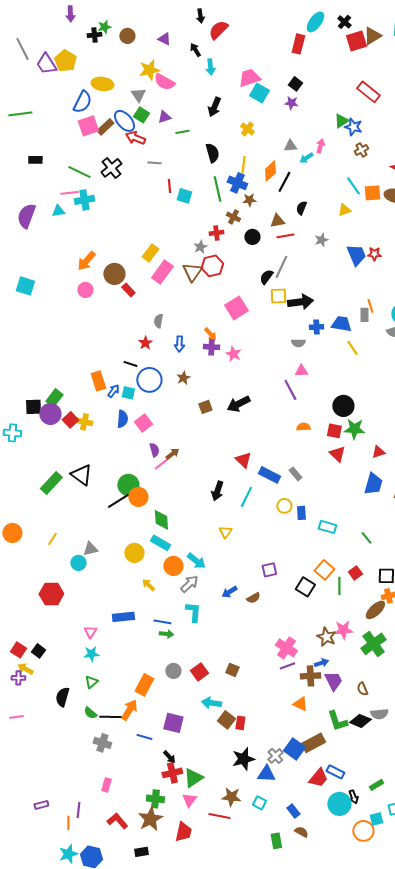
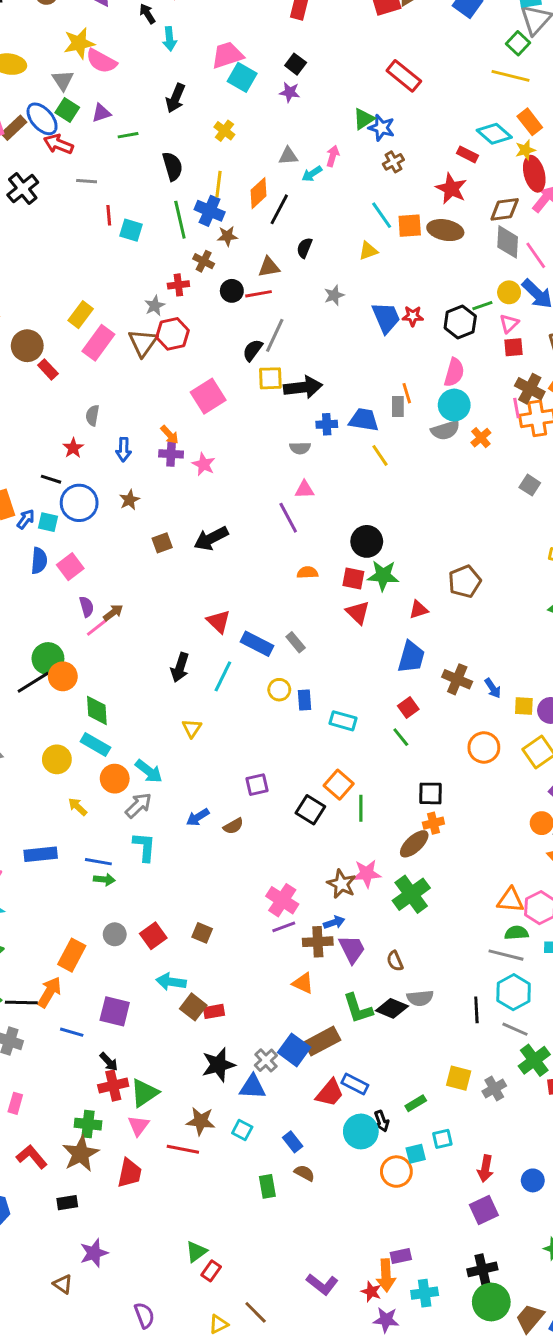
red line: (285, 236) -> (259, 294), moved
red square: (355, 573) -> (408, 707), moved
red rectangle: (240, 723) -> (214, 1011), turned 72

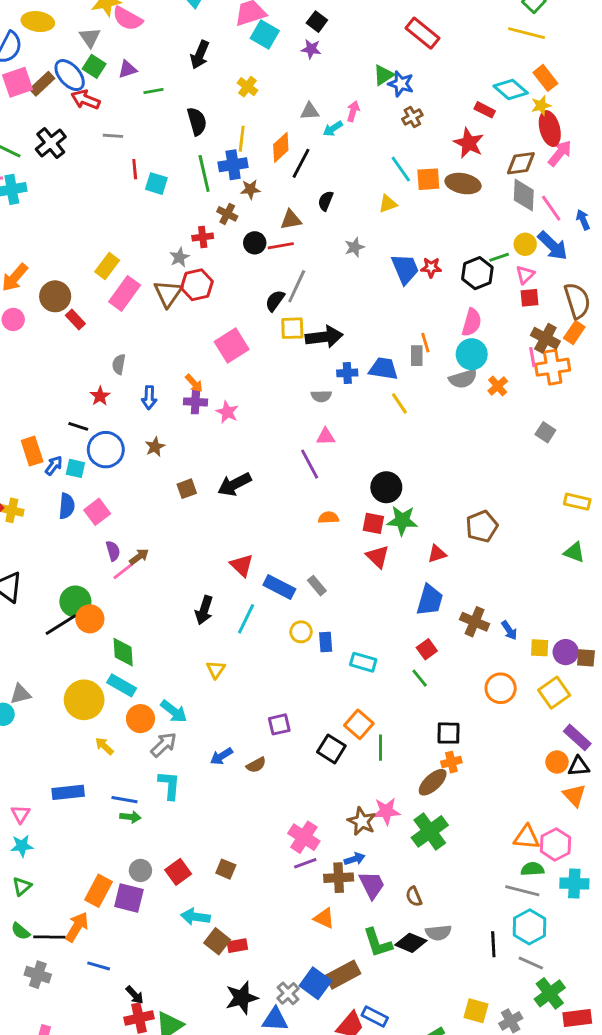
blue cross: (210, 211) -> (233, 165), turned -32
yellow circle: (57, 759) -> (84, 700), size x1.4
purple square: (115, 1011) -> (129, 898), moved

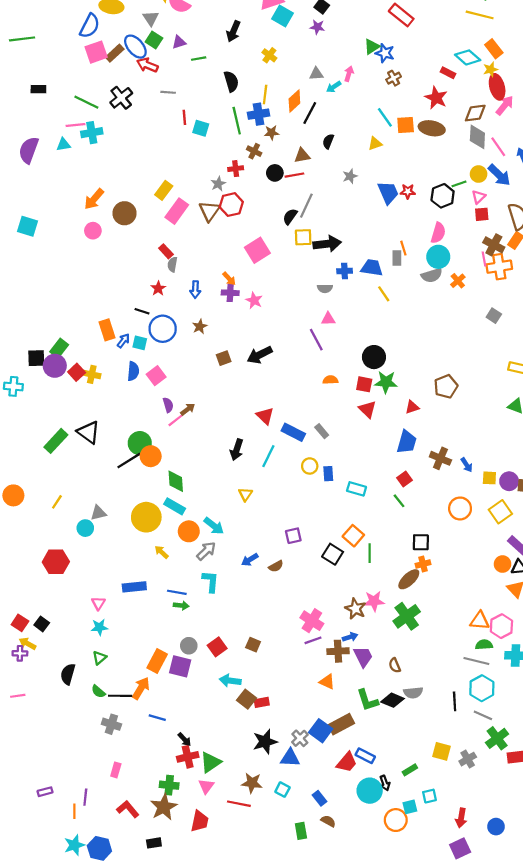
red rectangle: (75, 319) -> (166, 251), moved

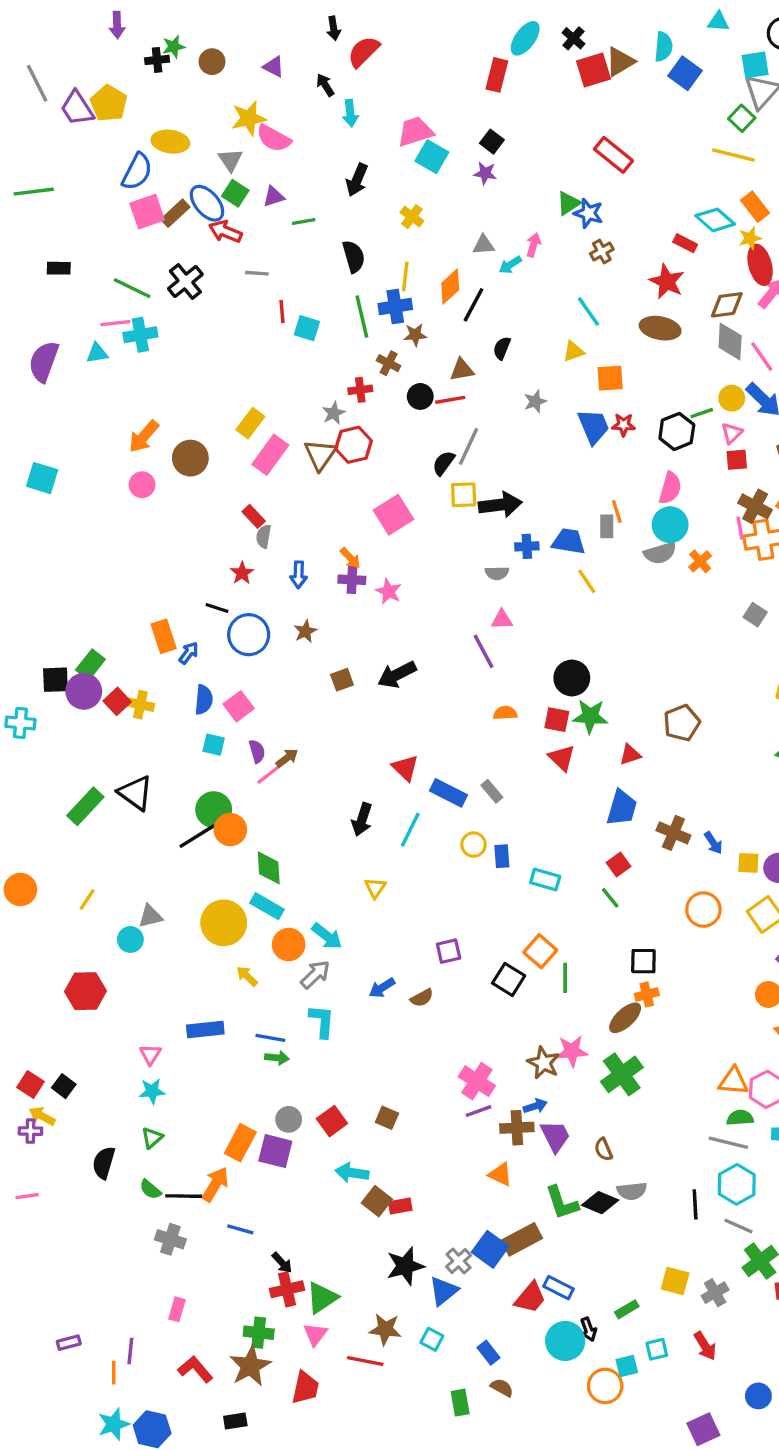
orange square: (406, 125) -> (610, 378), moved
cyan square: (140, 343) -> (214, 745), moved
blue triangle: (290, 758) -> (444, 1291), turned -42
red arrow: (461, 818) -> (705, 1346), moved, turned -42

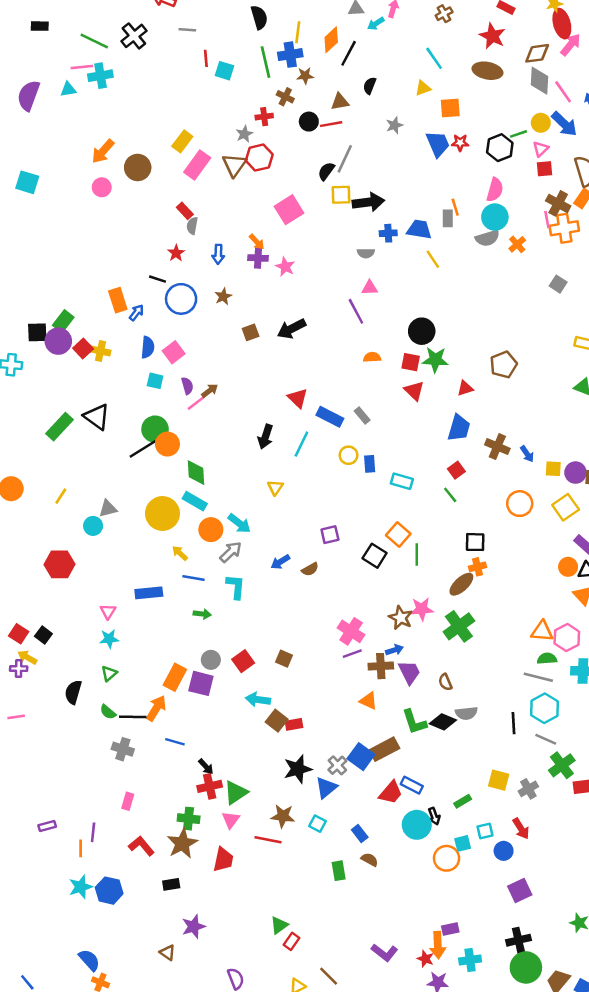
blue line: (270, 1038) -> (193, 578), moved
blue circle: (758, 1396) -> (504, 851), moved

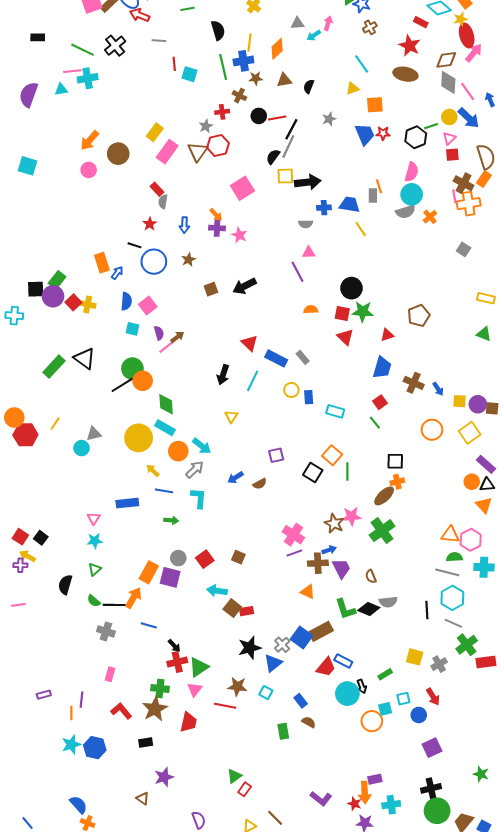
black line: (349, 53) -> (291, 129), moved
brown triangle: (340, 102) -> (284, 80), moved
red hexagon: (60, 564) -> (25, 435), moved

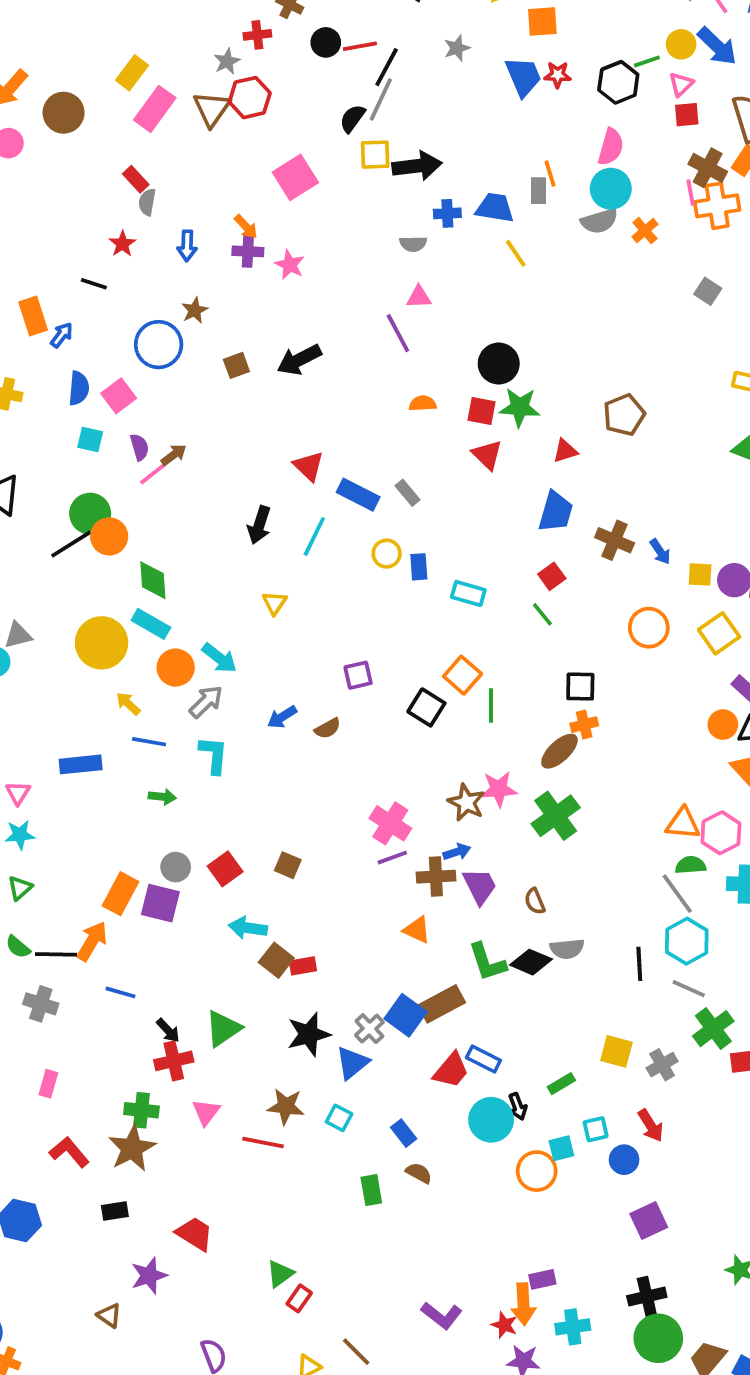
blue circle: (154, 262) -> (159, 345), moved
gray line: (447, 572) -> (677, 894), turned 40
green triangle: (199, 667) -> (223, 1029), moved
red trapezoid: (188, 722) -> (195, 1234), moved, turned -70

